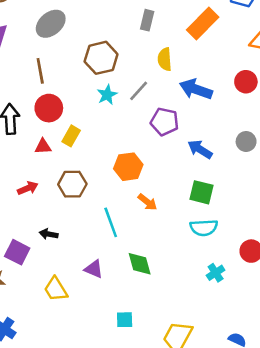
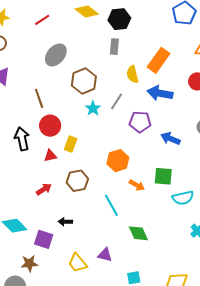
gray ellipse: (51, 24) -> (56, 55), moved
orange rectangle: (203, 24) -> (159, 60), moved
green square: (202, 192) -> (163, 176), moved
purple triangle: (94, 269) -> (105, 255), moved

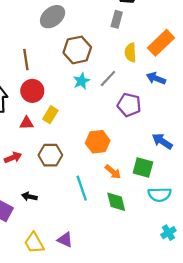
blue arrow: (160, 93) -> (156, 78), size x0.7
blue arrow: (170, 139) -> (162, 141), moved
green diamond: (138, 233) -> (116, 202), moved

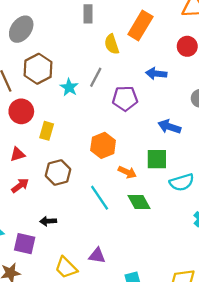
brown hexagon: (77, 50) -> (38, 69), moved
blue arrow: (156, 78) -> (156, 74), moved
red triangle: (27, 123) -> (17, 154), moved

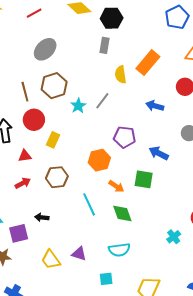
purple pentagon: (125, 98) -> (124, 137), moved
cyan semicircle: (182, 182) -> (119, 250), moved
purple square: (25, 244) -> (19, 233), turned -36

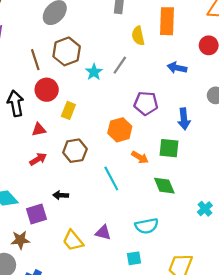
orange rectangle: (148, 63) -> (167, 21), turned -35
blue arrow: (159, 153) -> (184, 119), turned -120
green diamond: (122, 214) -> (164, 186), moved

